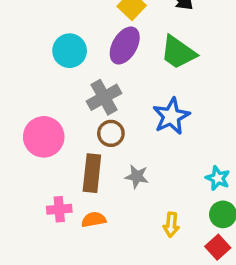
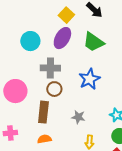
gray cross: (104, 97) -> (50, 68), turned 30
gray star: (137, 176) -> (78, 117), moved
pink cross: (59, 209) -> (10, 133), moved

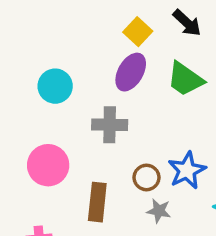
cyan circle: (30, 41) -> (55, 86), moved
blue star: (89, 79) -> (187, 170), moved
brown circle: (54, 89) -> (147, 177), moved

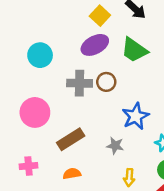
purple ellipse: (131, 72) -> (95, 45), turned 32
brown circle: (147, 177) -> (106, 82), moved
brown rectangle: (97, 202) -> (71, 139), turned 52

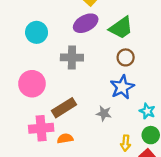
green trapezoid: (134, 50) -> (121, 28), turned -70
brown circle: (106, 82) -> (126, 57), moved
pink cross: (29, 166) -> (41, 128), moved, size x1.5
yellow arrow: (129, 177) -> (126, 143), moved

